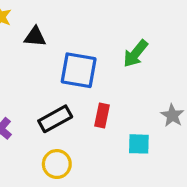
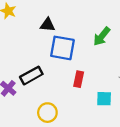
black triangle: (35, 37) -> (47, 25), moved
black rectangle: (55, 119) -> (31, 76), moved

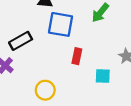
black rectangle: (31, 76) -> (21, 41), moved

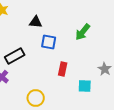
blue square: (60, 24) -> (49, 42), size x0.7

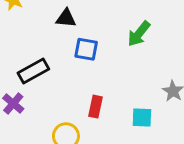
red rectangle: (63, 69) -> (95, 107), moved

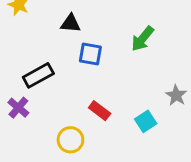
red rectangle: (95, 107) -> (100, 111), turned -65
cyan square: (142, 117) -> (146, 121), turned -35

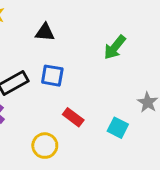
blue square: (90, 54) -> (52, 76), moved
cyan square: (146, 121) -> (118, 128), turned -30

